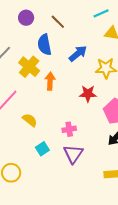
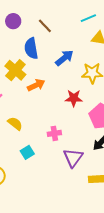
orange arrow: (50, 81) -> (36, 85), turned 60
purple triangle: (73, 154) -> (73, 158), moved

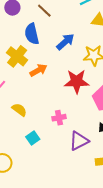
red star: (74, 98) -> (77, 81), size x1.4
purple triangle: (73, 158) -> (79, 141), turned 30

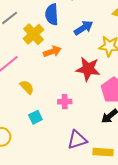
purple triangle: (79, 141) -> (77, 140), moved

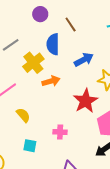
red star: (88, 69) -> (86, 101), turned 30
cyan square: (35, 117) -> (30, 146), turned 32

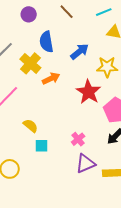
brown line: (71, 25) -> (67, 12), moved
yellow semicircle: (23, 115) -> (30, 126), moved
pink cross: (60, 132) -> (78, 139), moved, turned -32

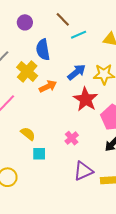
cyan line: (104, 12) -> (79, 35), moved
blue arrow: (79, 52) -> (77, 72), moved
pink cross: (78, 139) -> (72, 138), moved

